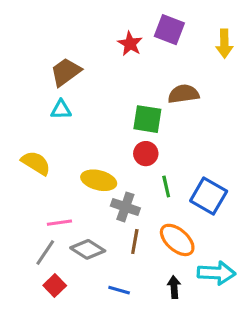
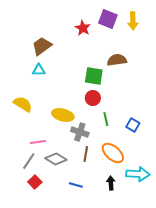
yellow arrow: (224, 44) -> (133, 21), moved
blue square: (209, 196) -> (133, 125), size x0.6

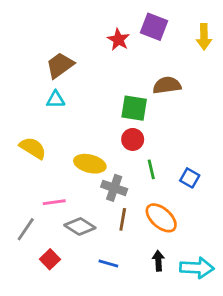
yellow arrow: (133, 21) -> (204, 37), moved
gray line: (29, 161) -> (26, 229), moved
cyan arrow: (138, 174) -> (197, 268), moved

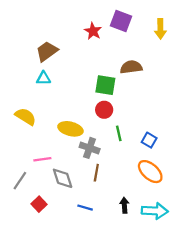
orange ellipse: (161, 218) -> (150, 172), moved
gray diamond: (80, 226) -> (63, 178), turned 40

